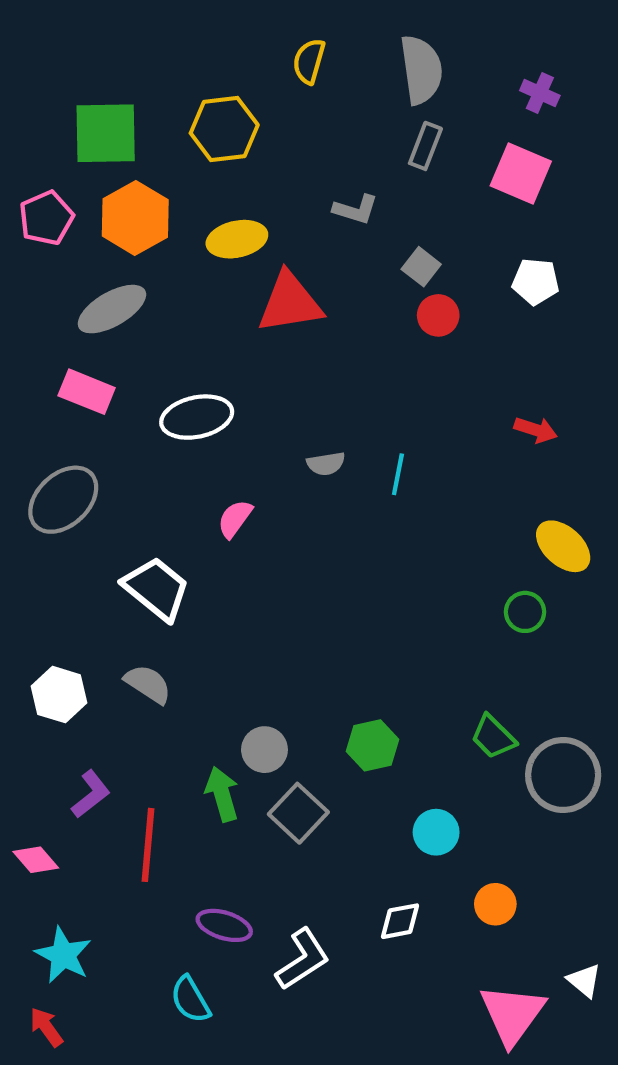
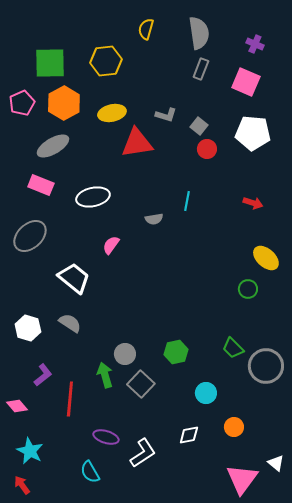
gray L-shape: (356, 209) -> (166, 115), moved
white pentagon: (536, 282) -> (253, 133), size x1.6
cyan line: (398, 474) -> (187, 201), moved

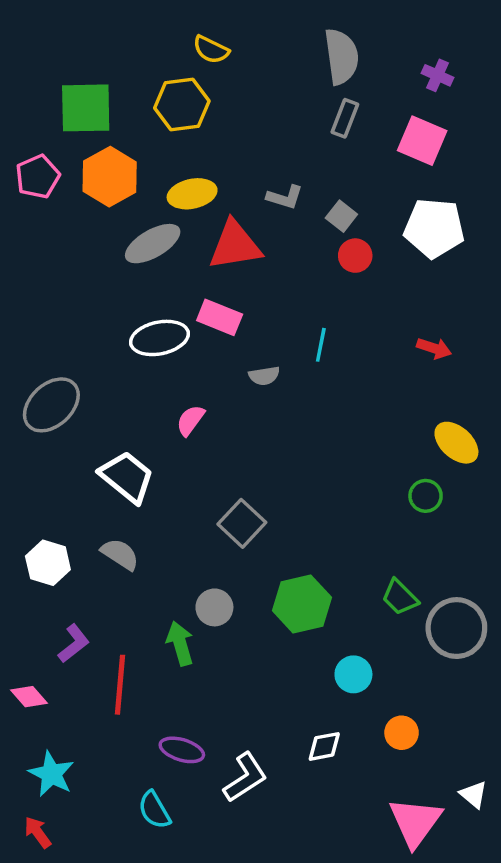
yellow semicircle: (146, 29) -> (211, 50), moved, turned -80
gray ellipse: (53, 146) -> (153, 244), moved
pink rectangle: (41, 185) -> (220, 317), moved
green hexagon: (176, 352) -> (302, 604), size x1.4
gray square: (141, 384) -> (242, 523), moved

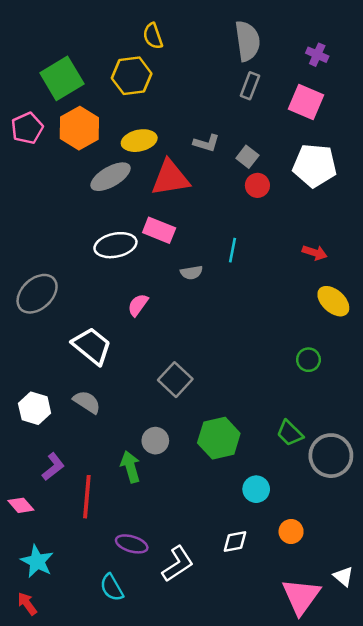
yellow semicircle: (211, 50) -> (153, 36), turned 45
green square: (86, 108) -> (62, 78), turned -30
yellow ellipse: (456, 443) -> (333, 301), moved

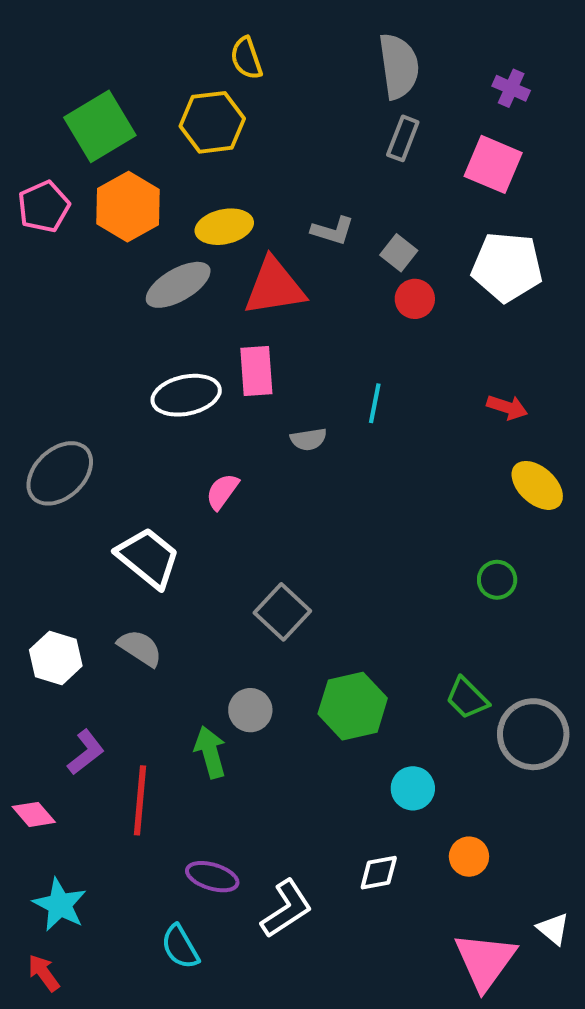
pink rectangle: (159, 230) -> (256, 371), turned 64

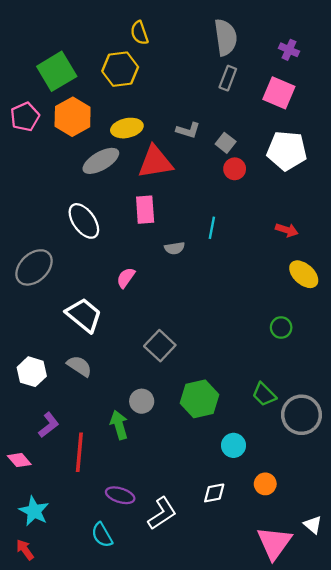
white ellipse: (186, 395) -> (84, 221), moved, turned 66

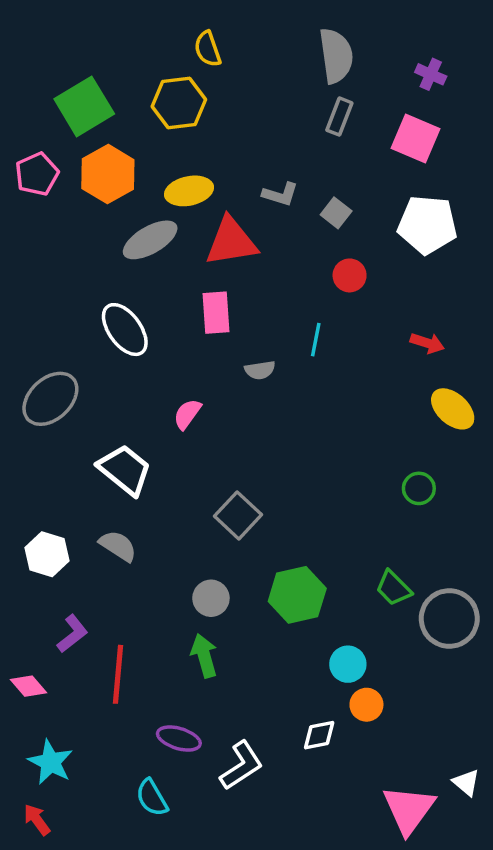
red circle: (235, 169) -> (350, 275), moved
green arrow: (119, 425) -> (204, 656), moved
orange circle: (265, 484) -> (366, 705), moved

